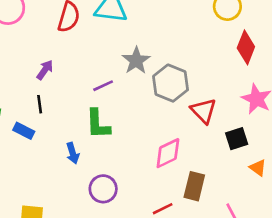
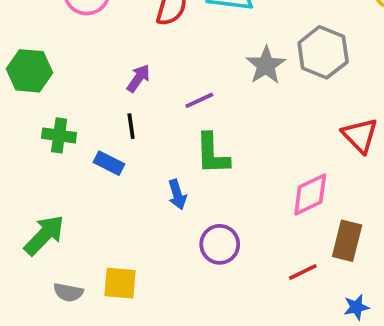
gray hexagon: (171, 83) -> (323, 52), moved
purple line: (103, 86) -> (199, 100), moved

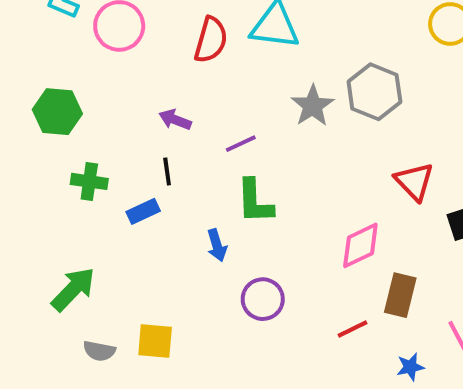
purple arrow: (138, 78) -> (175, 120), turned -104
blue rectangle: (109, 163) -> (143, 211), turned -52

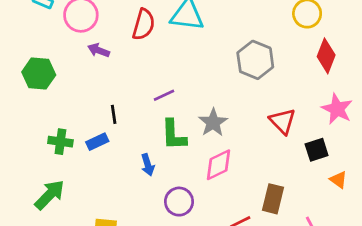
gray star: (313, 106) -> (213, 123), moved
purple arrow: (175, 120) -> (99, 50), moved
green cross: (89, 181) -> (60, 142), moved
pink diamond: (360, 245) -> (219, 165), moved

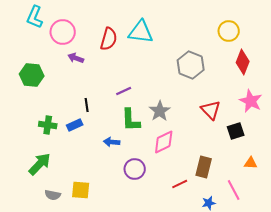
blue arrow: (148, 165) -> (112, 142), turned 112
orange triangle: (338, 180) -> (251, 163), moved, turned -32

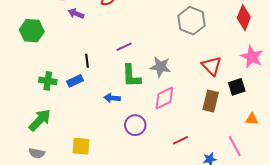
gray star: (160, 111) -> (160, 67), turned -30
brown rectangle: (204, 167) -> (211, 101), moved
gray semicircle: (53, 195) -> (37, 153), moved

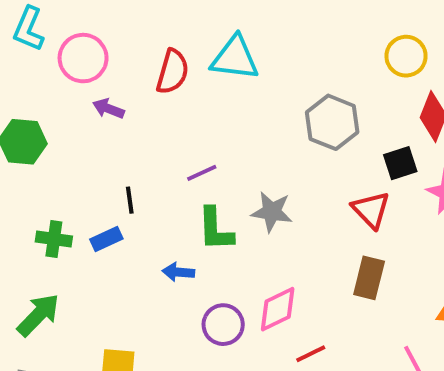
black square: (237, 87) -> (400, 163), moved
pink diamond: (164, 98) -> (278, 309), moved

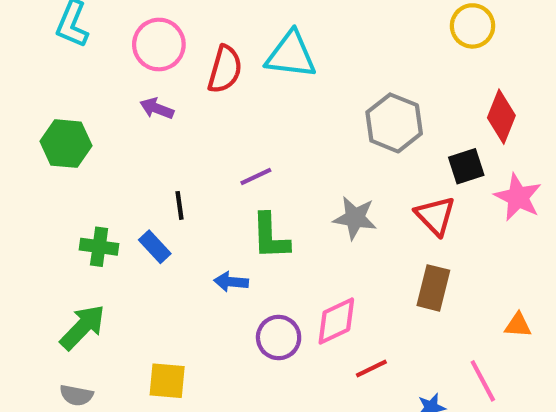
yellow circle: (406, 56) -> (473, 26), moved
pink circle: (83, 58) -> (159, 44), moved
gray star: (272, 212) -> (355, 218), moved
blue rectangle: (106, 239) -> (155, 247), turned 72

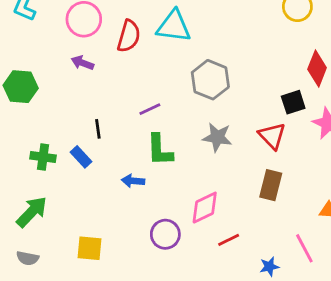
gray hexagon: (394, 123) -> (210, 80), moved
purple circle: (279, 338) -> (165, 234), moved

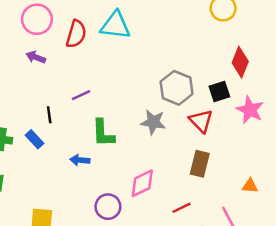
gray hexagon: (210, 80) -> (177, 88), moved
purple line: (150, 109) -> (81, 95), moved
red line: (229, 240) -> (181, 208), moved

